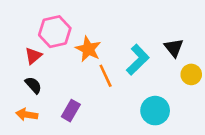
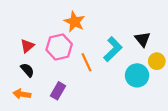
pink hexagon: (55, 32) -> (59, 47), moved
orange star: (88, 49) -> (74, 22), moved
cyan circle: (155, 111) -> (137, 75), moved

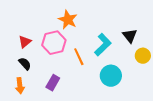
cyan circle: (137, 75) -> (111, 76), moved
orange arrow: (22, 94) -> (20, 86), turned -105

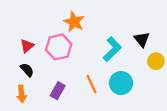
orange line: (79, 57) -> (91, 84), moved

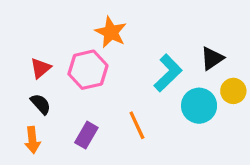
black triangle: (142, 39) -> (212, 58), turned 35
cyan circle: (121, 83) -> (199, 106), moved

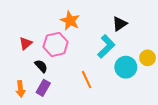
black triangle: (212, 58) -> (120, 24), moved
black semicircle: (41, 104) -> (41, 66), moved
purple rectangle: (86, 135) -> (43, 88), moved

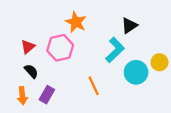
black semicircle: (41, 66) -> (31, 71), moved

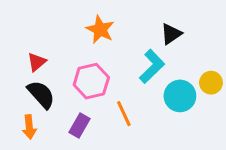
pink hexagon: (60, 48) -> (91, 81), moved
black semicircle: (31, 71) -> (41, 94), size x1.5
purple rectangle: (47, 95) -> (79, 125), moved

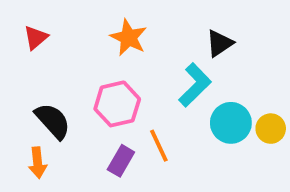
red triangle: (37, 62) -> (36, 38), moved
yellow circle: (211, 83) -> (271, 129), moved
purple rectangle: (79, 125) -> (121, 161), moved

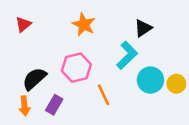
black semicircle: (53, 121) -> (34, 79), turned -90
purple rectangle: (121, 161) -> (54, 105), moved

